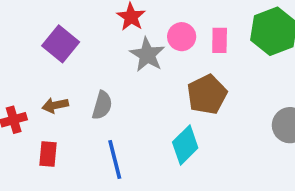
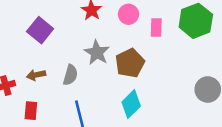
pink circle: (182, 37) -> (128, 14), moved
gray star: (147, 55) -> (97, 53), moved
brown pentagon: (207, 94) -> (130, 63), moved

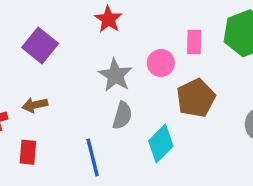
pink circle: (128, 14) -> (161, 63), moved
brown pentagon: (130, 63) -> (196, 98), moved
gray semicircle: (70, 75) -> (122, 115), moved

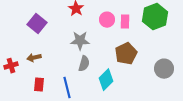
pink circle: (161, 63) -> (107, 20), moved
gray star: (115, 75) -> (80, 41), turned -30
red rectangle: (28, 152) -> (39, 85), moved

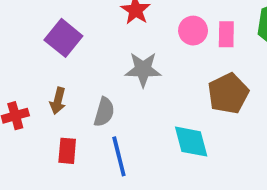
brown arrow: (34, 58) -> (58, 101), turned -64
gray semicircle: (84, 64) -> (104, 112), moved
cyan diamond: (106, 80) -> (191, 142), turned -60

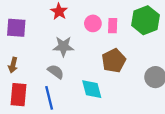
purple square: (63, 38) -> (16, 28), turned -35
gray semicircle: (104, 112) -> (56, 72), moved, turned -70
red rectangle: (67, 151) -> (18, 95), size x1.5

